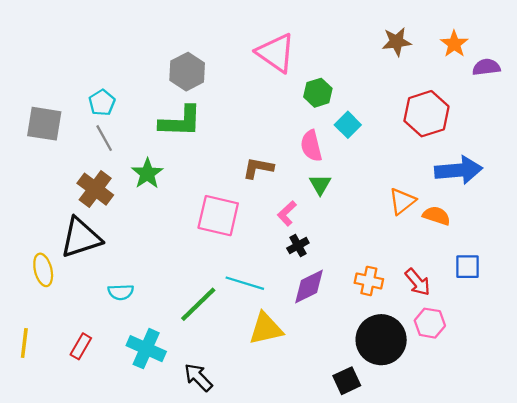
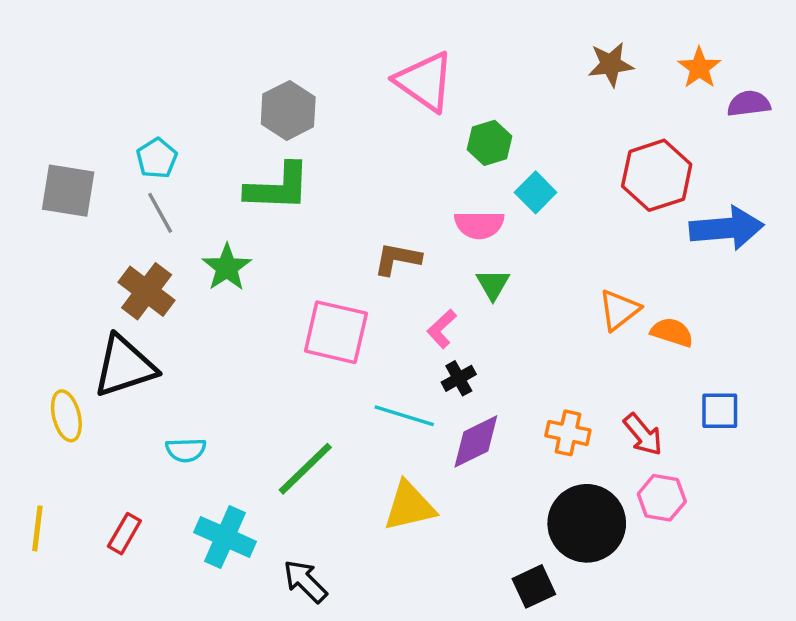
pink semicircle: (311, 146) -> (479, 225), turned -76
blue arrow: (459, 170) -> (727, 228), moved
cyan line: (245, 283) -> (404, 416), moved

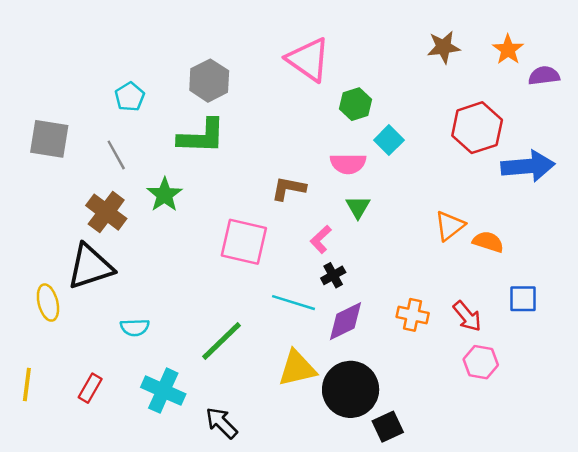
cyan pentagon: (157, 158) -> (130, 97), moved
black circle: (587, 523) -> (351, 389), moved

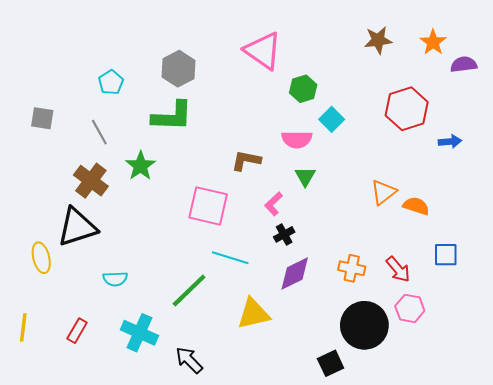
gray square: (49, 139) -> (42, 118), size x0.7
blue arrow: (528, 166) -> (450, 142), size x0.5
cyan line: (293, 303) -> (230, 258), moved
black circle: (351, 389) -> (364, 325), moved

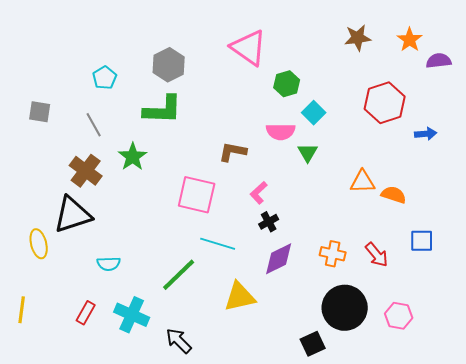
green triangle: (305, 176) -> (308, 153), moved
orange triangle: (383, 192) -> (363, 182), turned 36
pink hexagon: (410, 308) -> (399, 316), moved
red rectangle: (77, 331) -> (86, 313), moved

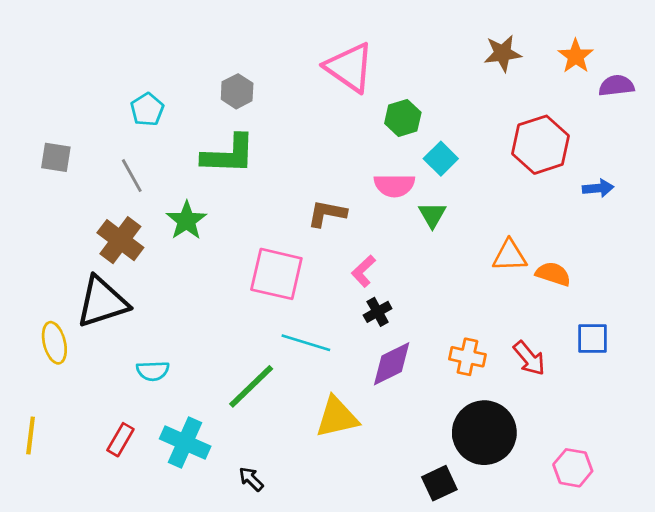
gray hexagon: (169, 65) -> (237, 91), size x0.7
pink hexagon: (399, 316) -> (573, 468), moved
black arrow: (179, 341) -> (251, 479), size x0.7

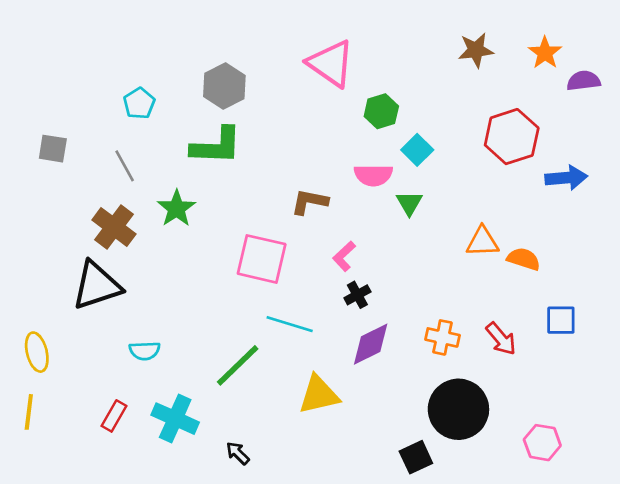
gray hexagon: (237, 91) -> (224, 86), size x1.4
blue arrow: (598, 188) -> (566, 178), size x1.4
yellow ellipse: (54, 343) -> (37, 352), moved

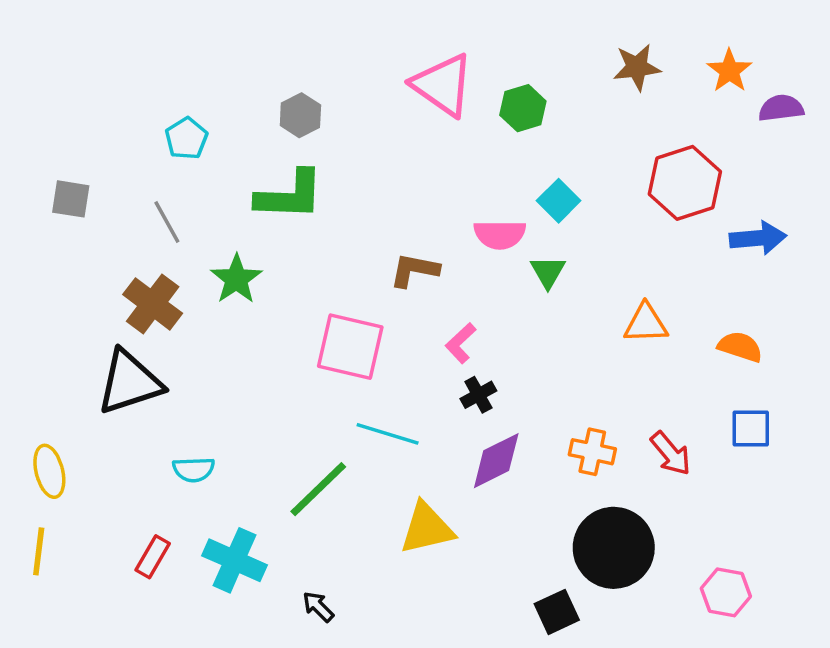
gray hexagon: (224, 86) -> (300, 115), size x0.7
green hexagon: (381, 111) -> (523, 108), moved
orange semicircle: (524, 259) -> (740, 347), moved

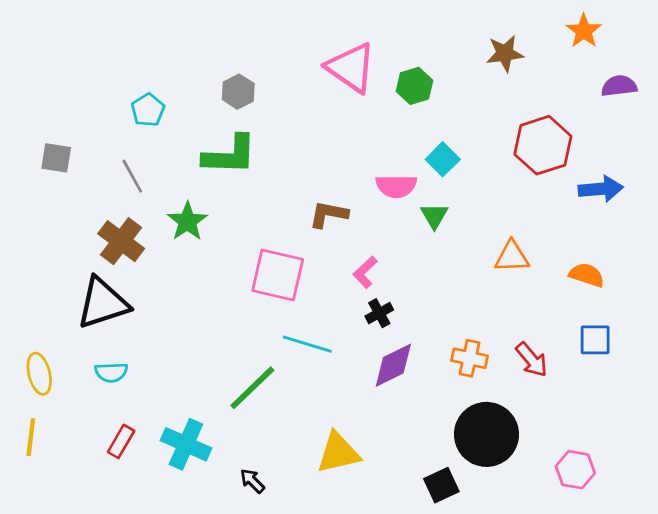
orange star: (729, 71) -> (584, 31), moved
cyan semicircle: (194, 470) -> (111, 372), moved
yellow triangle: (427, 528) -> (338, 453), moved

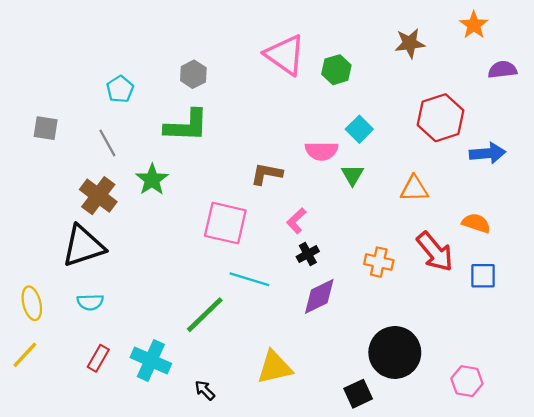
orange triangle: (512, 257) -> (414, 189), moved
orange cross: (470, 358) -> (379, 262), moved
red arrow: (532, 360) -> (435, 252), moved, size x1.4
yellow line: (31, 437) -> (25, 355), turned 36

